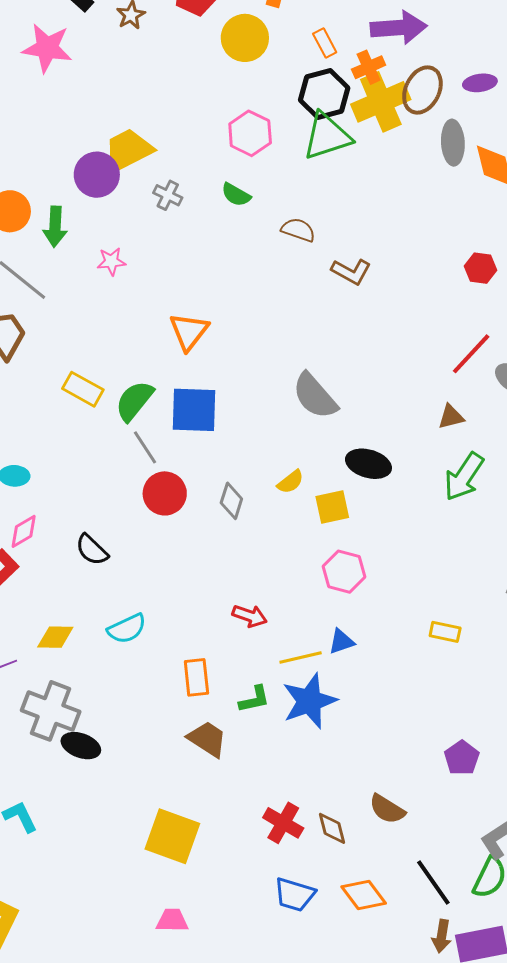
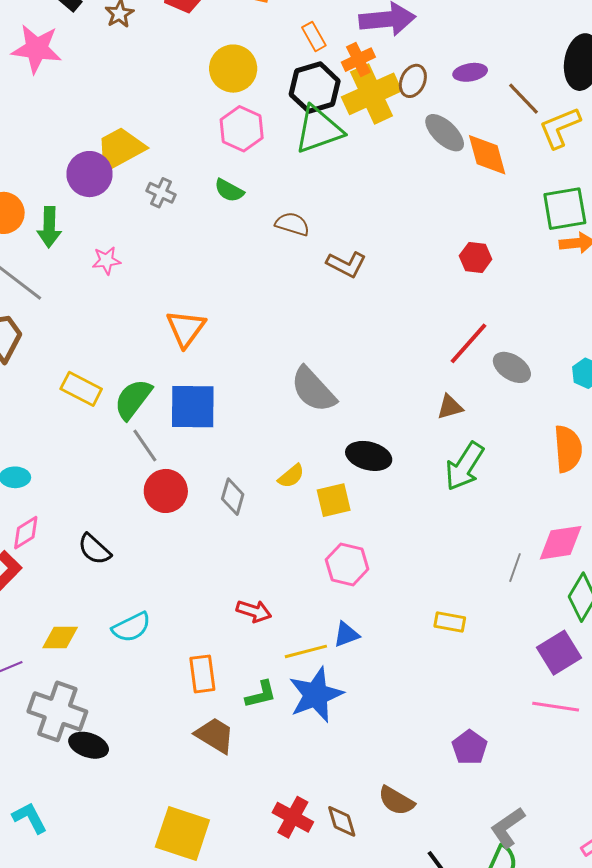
yellow circle: (245, 38) -> (233, 69), moved
brown ellipse: (422, 90) -> (413, 81), size x0.7
gray ellipse: (453, 143) -> (445, 133), turned -42

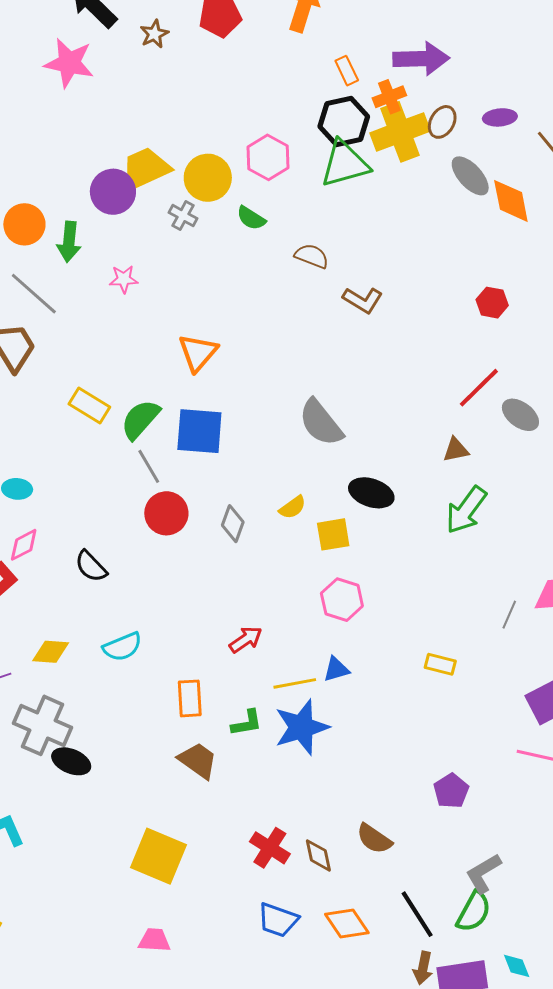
yellow circle: (233, 69) -> (208, 178), moved
red arrow: (254, 611) -> (246, 639), turned -56

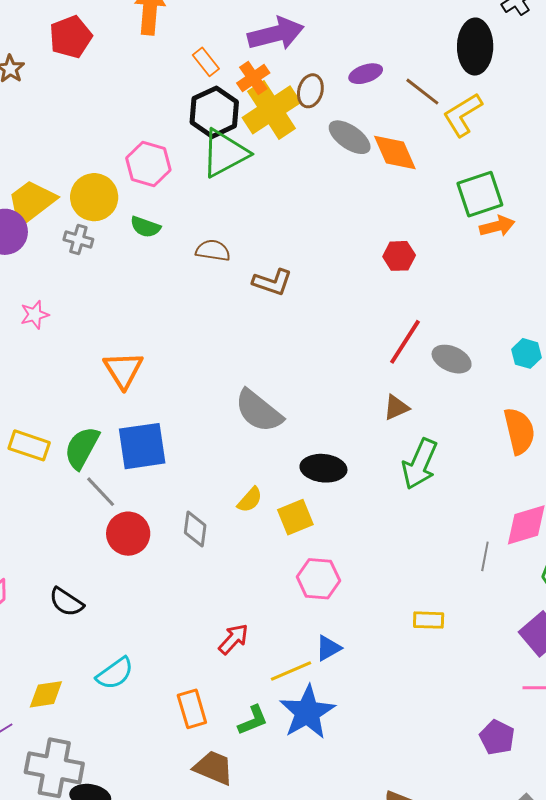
purple pentagon: (451, 791) -> (497, 737), moved

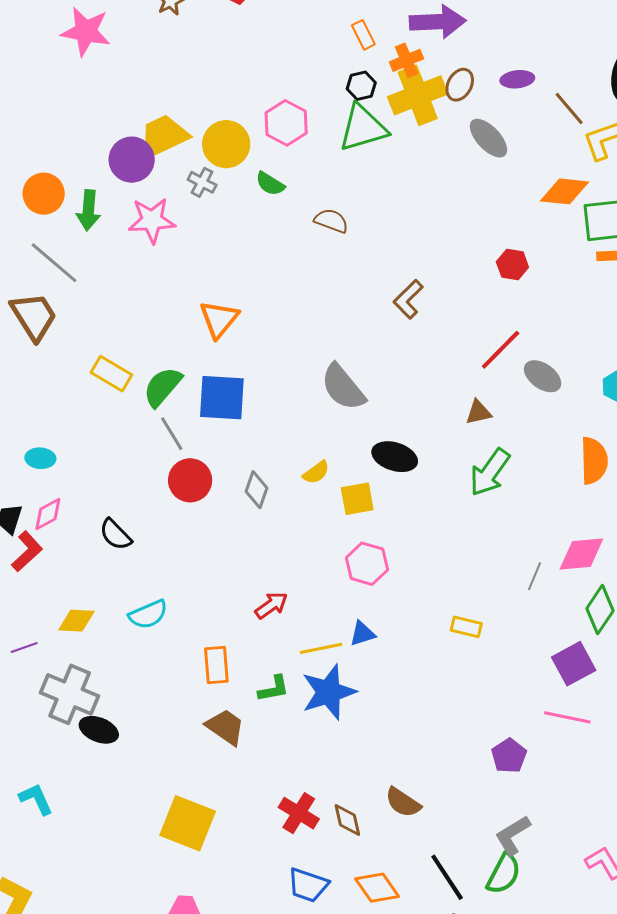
black hexagon: (214, 112) -> (361, 86), size x0.6
orange diamond: (395, 153) -> (564, 191), moved, turned -72
brown L-shape: (272, 282) -> (408, 299), moved, turned 105
pink star: (35, 315) -> (152, 220), moved, size x1.6

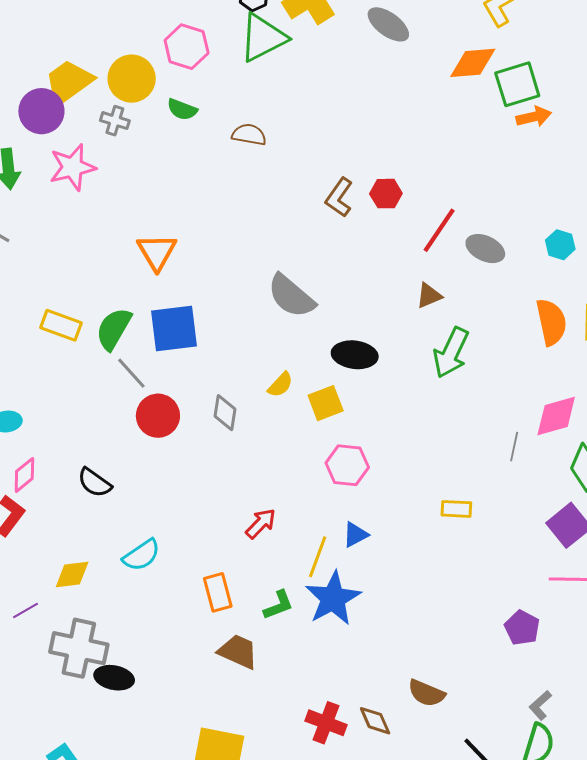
red hexagon: (512, 264) -> (386, 194), moved
yellow line: (321, 648) -> (318, 557), turned -48
gray L-shape: (513, 835) -> (540, 705), size x0.7

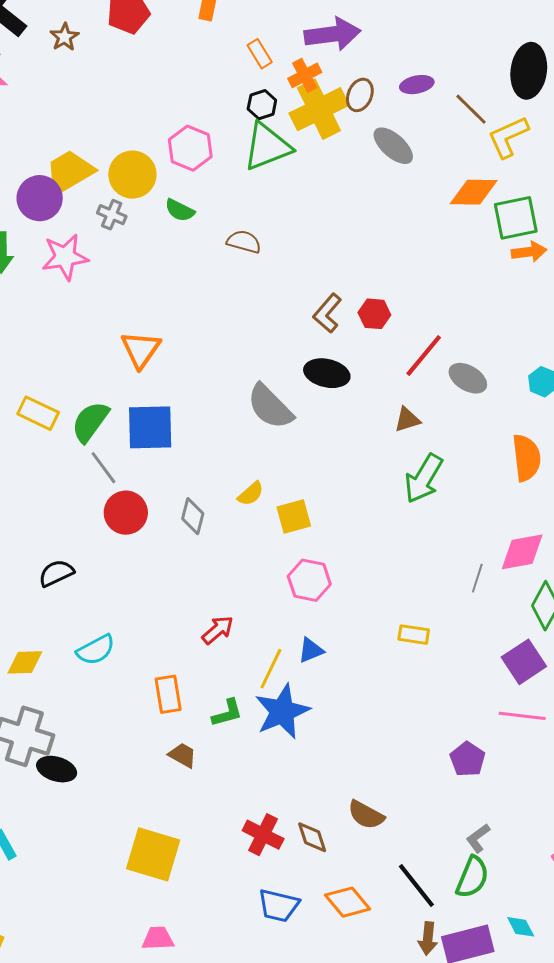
black ellipse: (355, 355) -> (327, 373), moved
black semicircle: (95, 483) -> (56, 573), turned 114
brown trapezoid: (238, 652) -> (182, 755), size x0.7

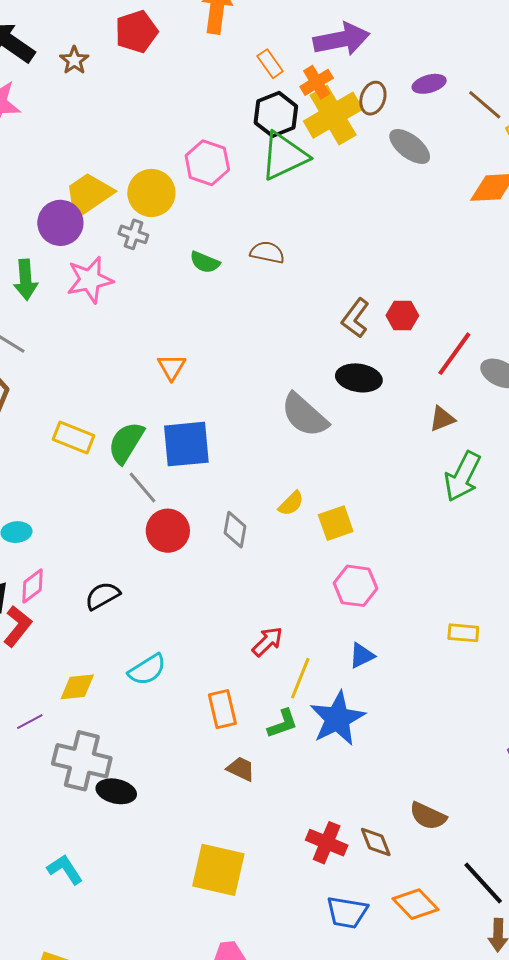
black hexagon: (262, 105) -> (276, 114), size x1.5
green semicircle: (180, 210) -> (205, 262), moved
orange triangle: (141, 349) -> (172, 367), size x0.7
yellow line: (271, 669) -> (300, 678), moved

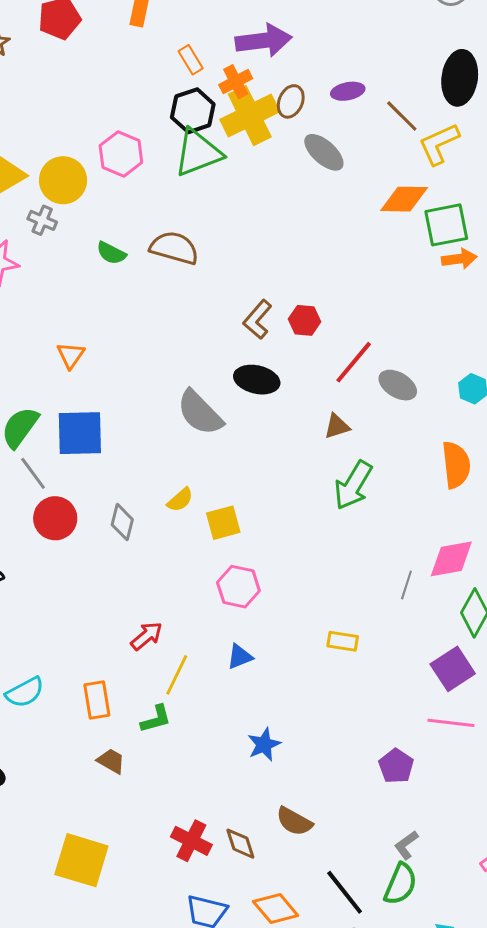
brown semicircle: (267, 252) -> (174, 248), size x1.4
cyan semicircle: (147, 670) -> (25, 692), moved
blue star: (337, 719) -> (264, 745), moved, size x0.6

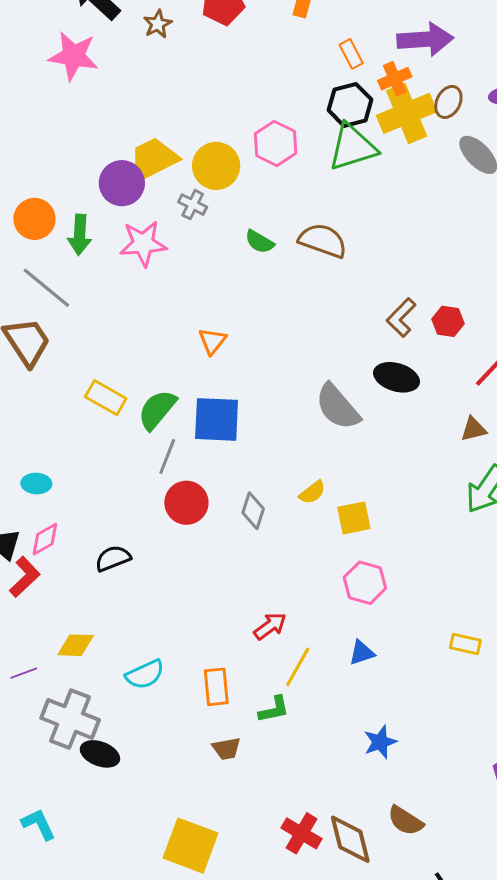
gray line: (33, 473) -> (167, 456), turned 54
brown trapezoid: (111, 761) -> (227, 749), turned 136
brown diamond: (240, 844) -> (350, 839), size x1.5

